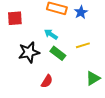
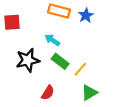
yellow line: (83, 45) -> (80, 69), moved, turned -32
green triangle: (93, 78) -> (89, 93), moved

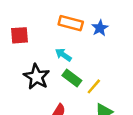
black star: (28, 60) -> (37, 77), turned -30

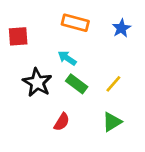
blue star: (100, 28) -> (121, 28), moved
yellow line: (94, 86) -> (113, 84), moved

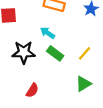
black star: (37, 83) -> (24, 52), turned -30
red semicircle: (62, 122) -> (32, 90), moved

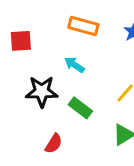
green rectangle: (55, 53) -> (80, 108), moved

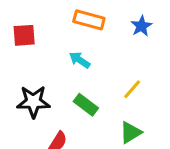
black star: (42, 91) -> (33, 102), moved

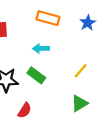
cyan arrow: (80, 60) -> (41, 49), turned -35
green rectangle: (86, 105) -> (36, 75), moved

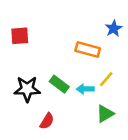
orange rectangle: (48, 18) -> (88, 49), moved
cyan arrow: (41, 49) -> (85, 89), moved

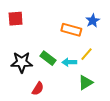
blue star: (114, 28) -> (93, 21), moved

